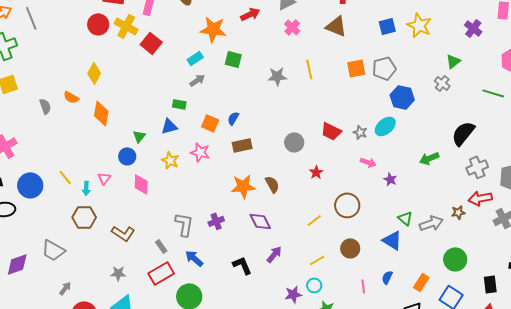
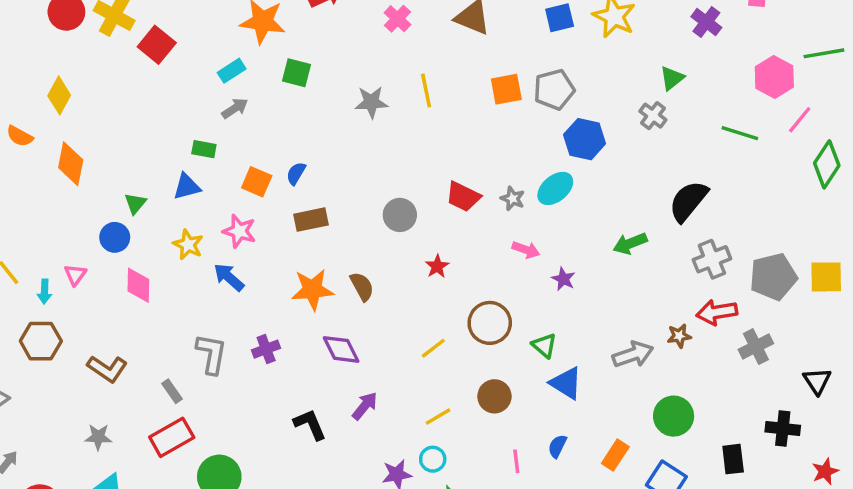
green triangle: (405, 218) -> (544, 345), moved
blue arrow: (194, 258) -> (229, 277), moved

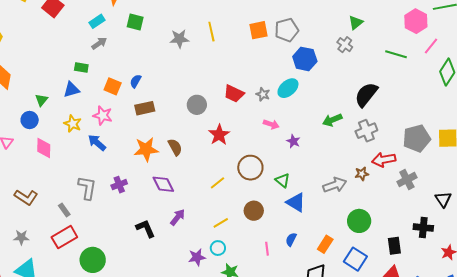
gray cross: (712, 259) -> (366, 131), moved
red star: (437, 266) -> (219, 135), size x1.5

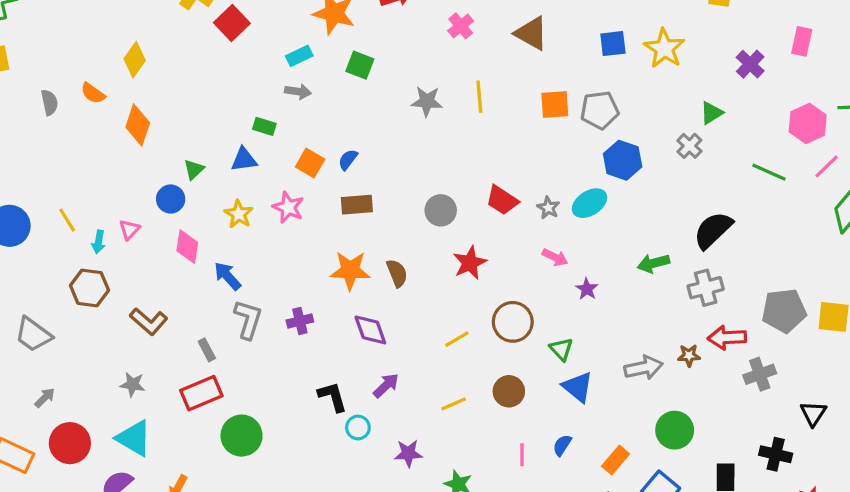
gray arrow: (99, 43) -> (298, 92), turned 35
blue arrow: (97, 143) -> (228, 276), moved
cyan circle: (218, 248) -> (358, 428), moved

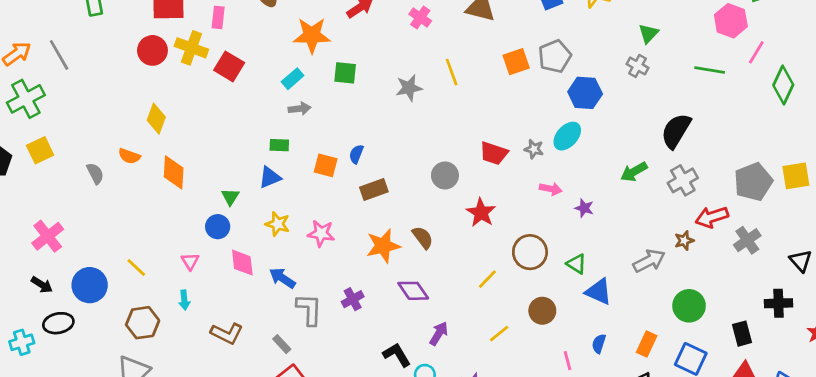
pink star: (288, 207) -> (321, 233), moved
cyan arrow: (99, 242) -> (184, 300), moved
brown hexagon: (89, 288) -> (143, 323), moved

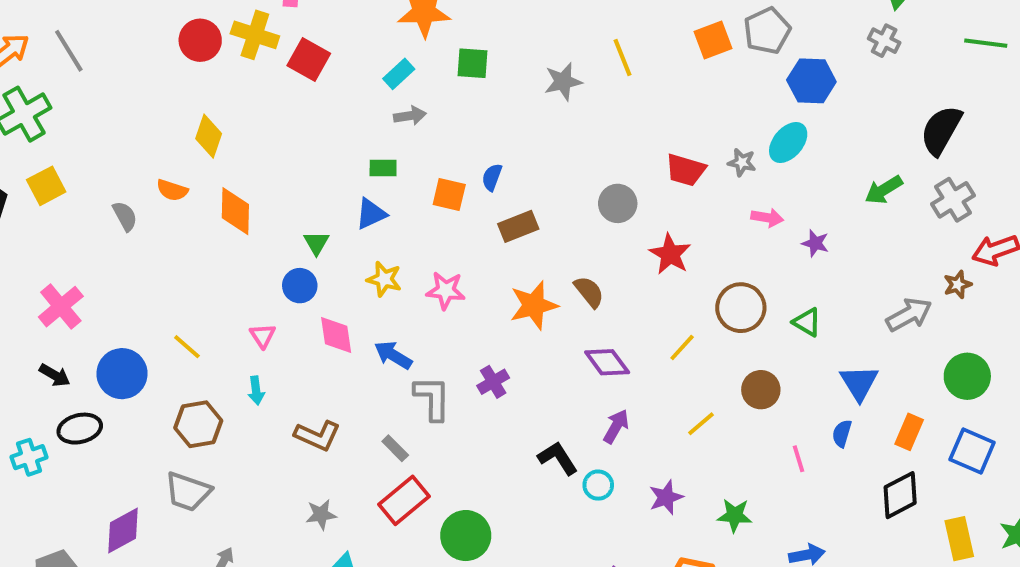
purple diamond: (413, 291) -> (607, 362), moved
blue triangle: (599, 292) -> (859, 383), moved, turned 36

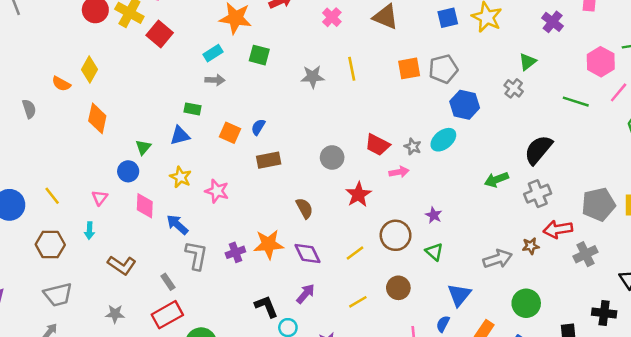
orange semicircle: (172, 190) -> (61, 84), moved
pink arrow: (767, 218) -> (399, 172), moved, turned -30
purple star: (815, 243) -> (434, 215), moved
orange star: (534, 305) -> (269, 244), moved
gray trapezoid: (188, 492) -> (58, 295), moved, turned -44

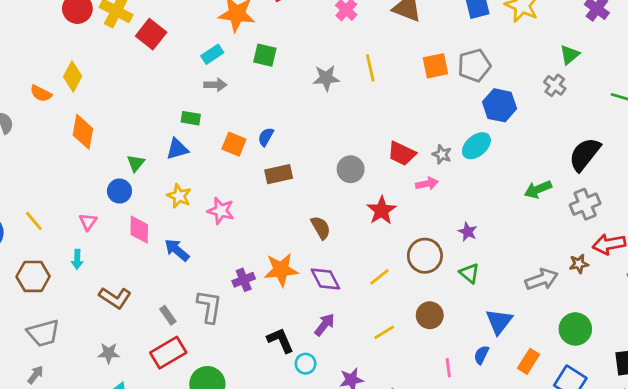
gray L-shape: (196, 255) -> (209, 306), moved

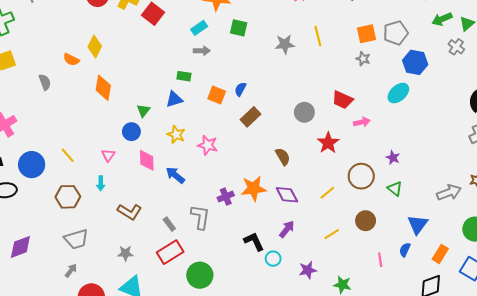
gray star: (442, 154) -> (363, 59), moved
brown rectangle: (279, 174) -> (250, 117), turned -30
green arrow: (538, 189) -> (442, 19), moved

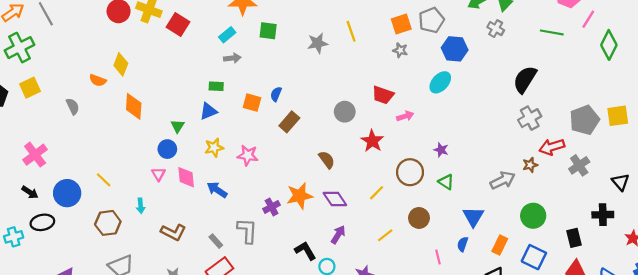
yellow star: (176, 135) -> (214, 148), turned -30
pink triangle: (108, 155) -> (158, 174), moved

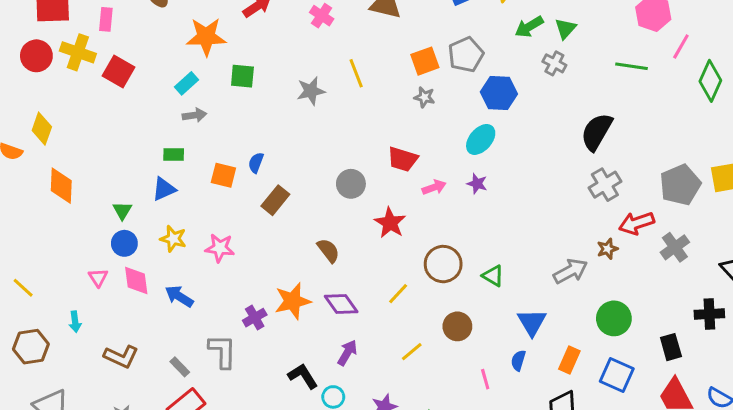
yellow star: (214, 148) -> (173, 239), turned 30
blue circle: (167, 149) -> (124, 243), moved
purple star: (441, 150) -> (477, 184), moved

